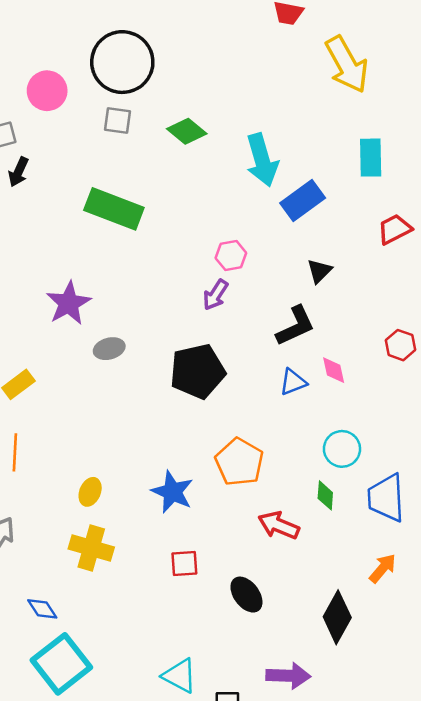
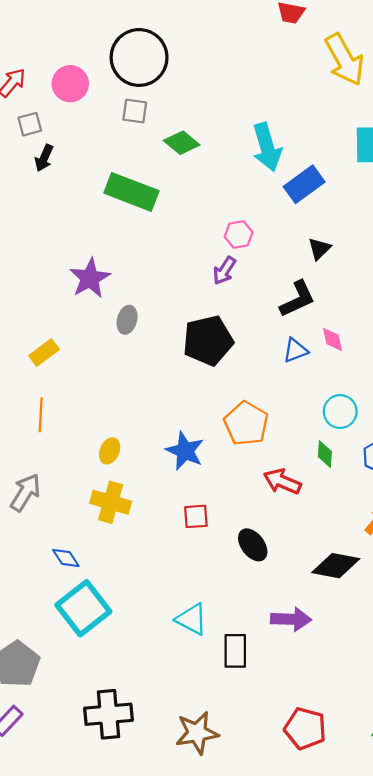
green diamond: (187, 131) -> (182, 143), moved
gray ellipse: (109, 349) -> (127, 320), turned -60
black diamond: (337, 617) -> (336, 566), turned 72

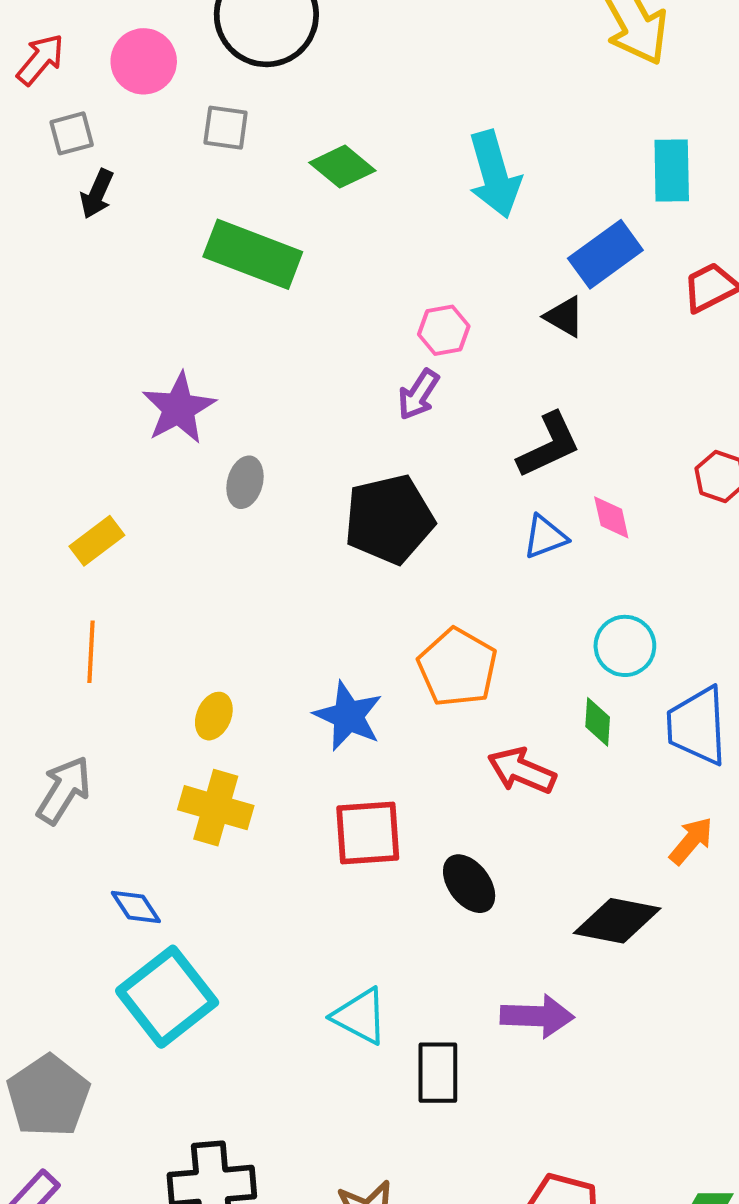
gray square: (135, 111) -> (226, 128), moved
blue rectangle: (304, 184) -> (605, 254), moved
black triangle: (319, 249) -> (565, 317), moved, turned -45
red square: (196, 516) -> (368, 833), size x1.5

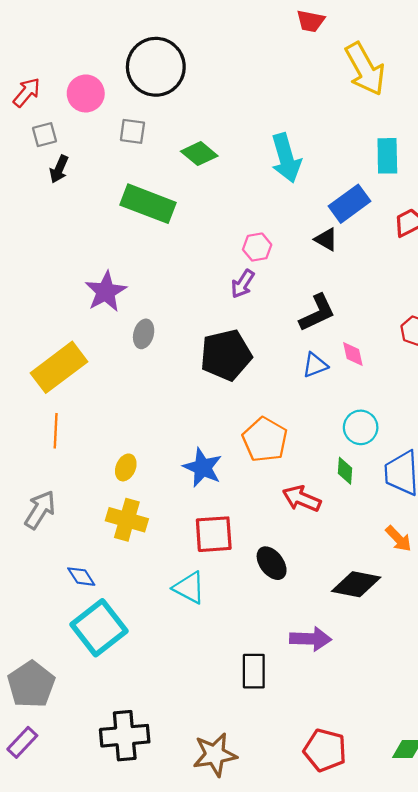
yellow rectangle: (97, 541) -> (59, 367), size x1.8
orange arrow: (691, 841) -> (398, 539), turned 96
cyan triangle: (360, 1016) -> (189, 588), moved

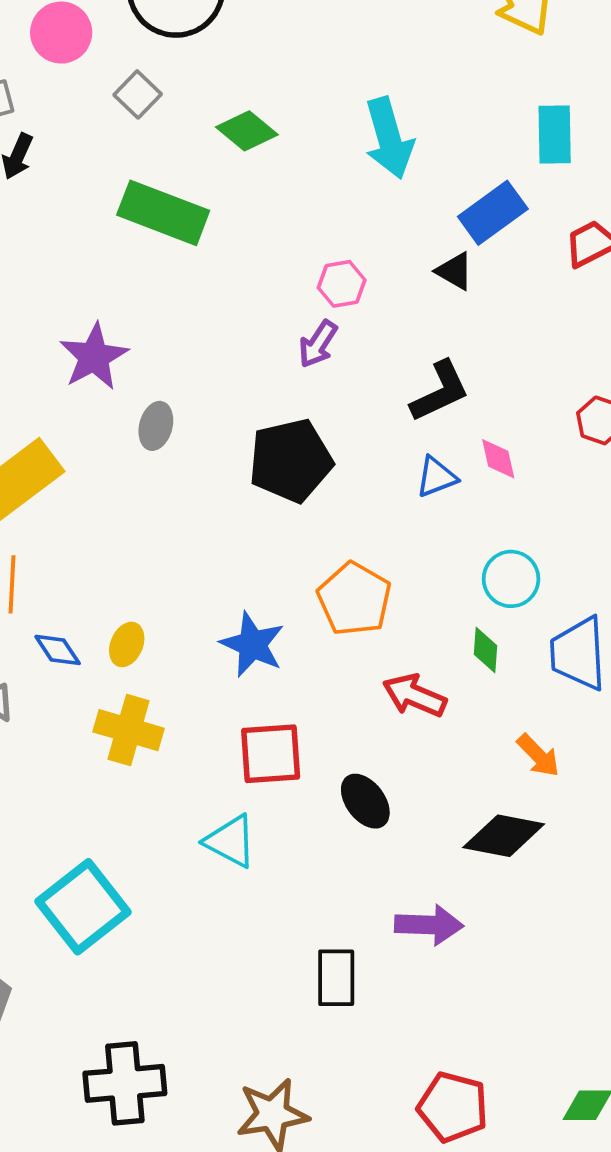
gray square: (132, 131) -> (138, 94), turned 36
orange arrow: (398, 539) -> (538, 756), moved
blue diamond: (81, 577) -> (58, 650), moved

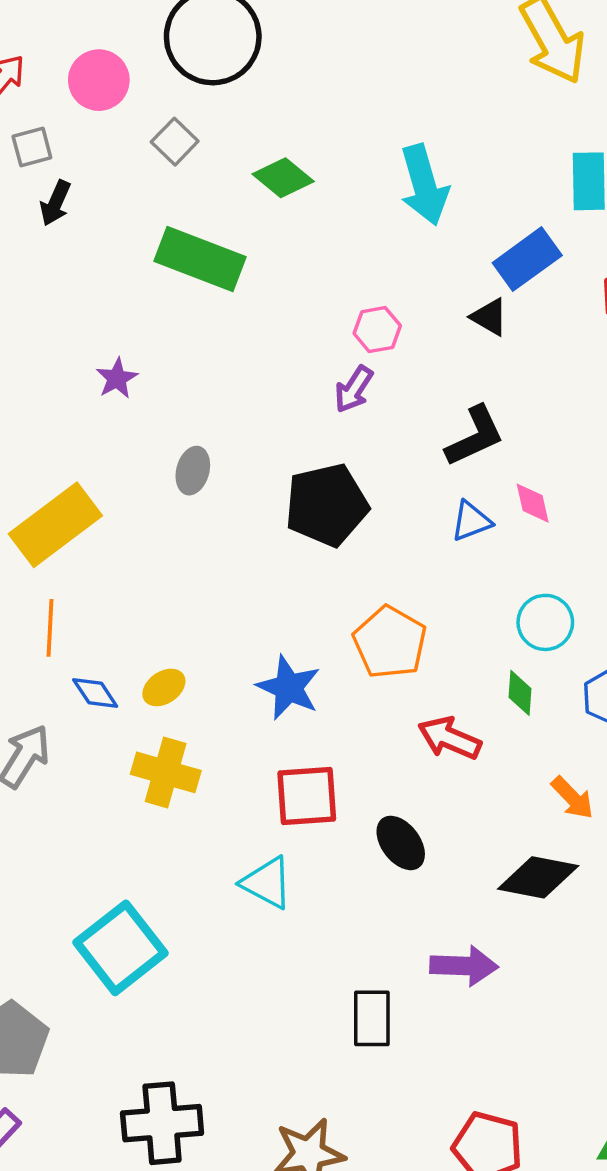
purple star: (94, 357) -> (117, 378), moved, size x0.6
yellow ellipse: (127, 644) -> (164, 687), turned 33

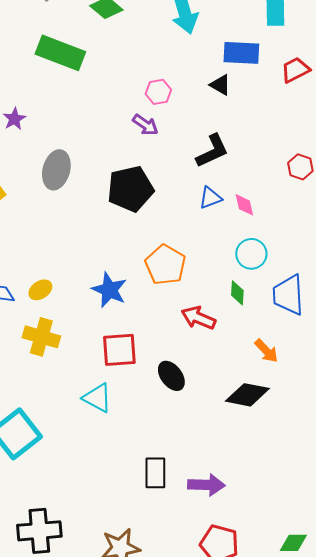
blue rectangle: (527, 259) -> (241, 53), turned 39
purple arrow: (354, 389) -> (145, 125), turned -88
gray ellipse: (193, 471) -> (56, 170), size x1.5
pink diamond: (533, 503) -> (244, 205), moved
purple arrow: (464, 966) -> (206, 485), moved

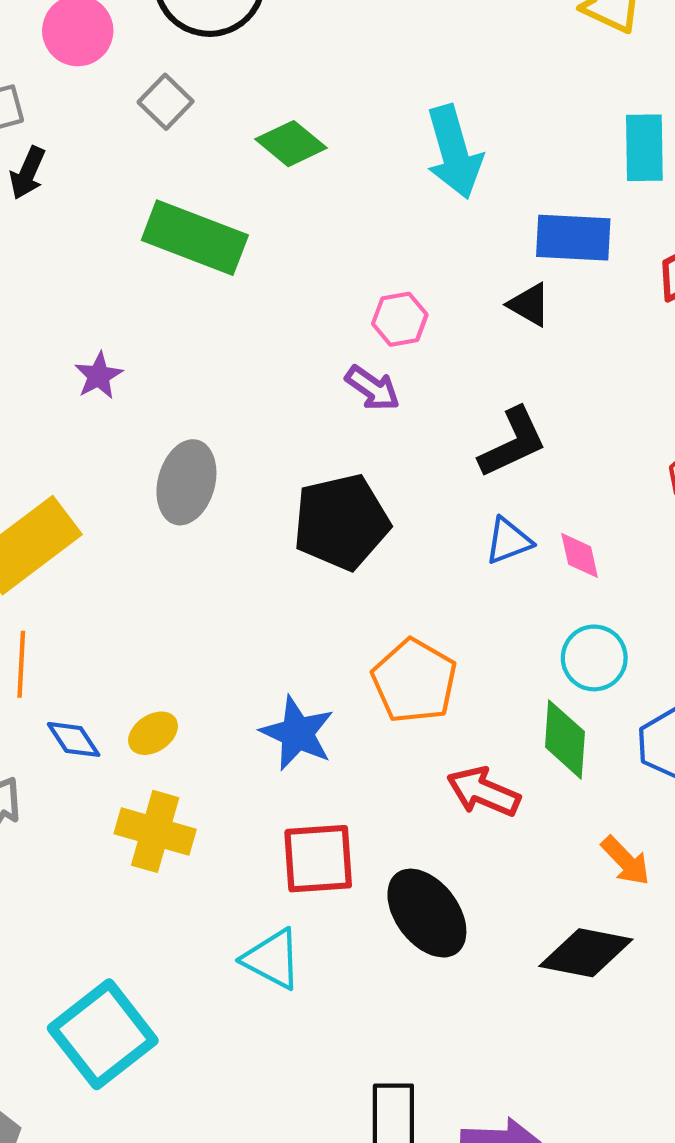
green diamond: (237, 293) -> (565, 739), size x1.5
black ellipse: (171, 376) -> (427, 913), size x1.4

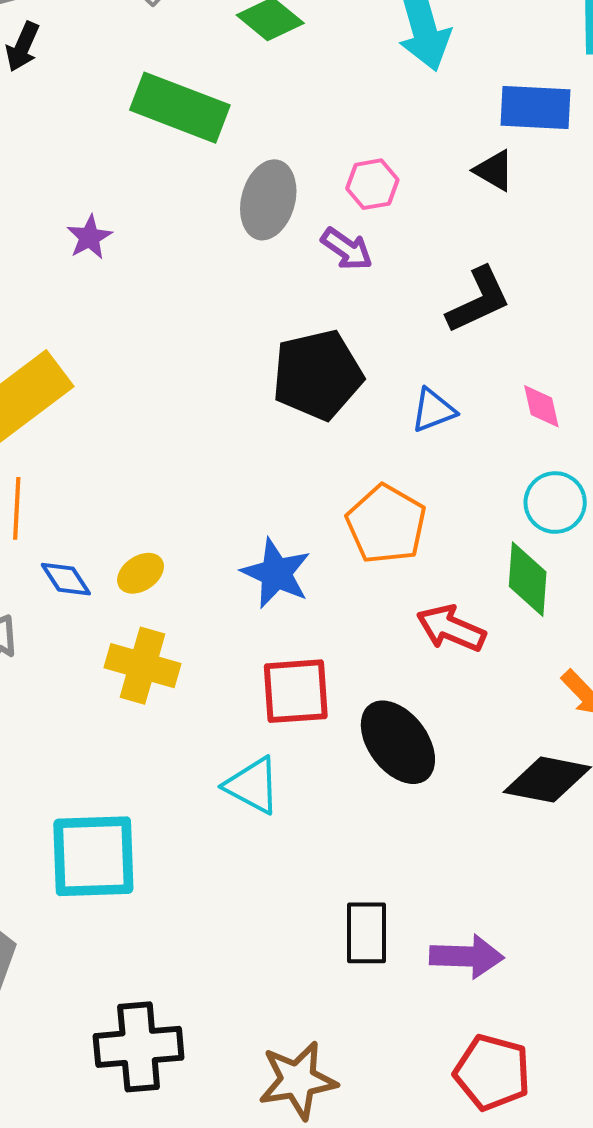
gray ellipse: (186, 482) -> (268, 200), moved
blue triangle: (508, 541) -> (433, 410), moved
cyan square: (103, 1034) -> (93, 856), turned 36

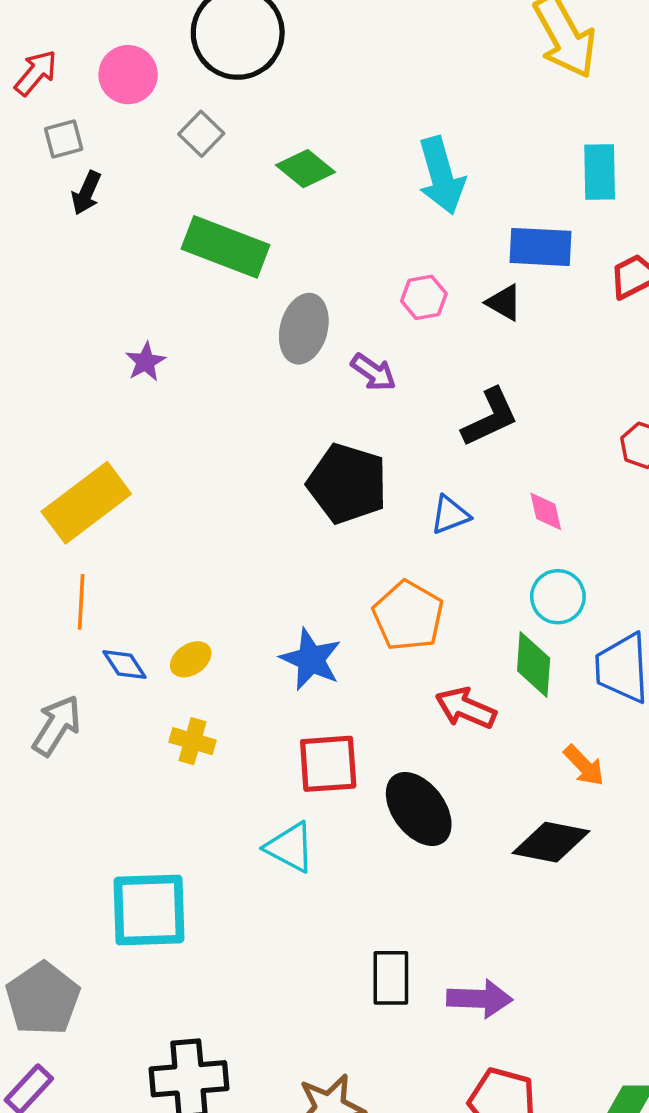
pink hexagon: (372, 184) -> (424, 297), moved
black pentagon: (317, 375) -> (347, 484), turned 30
yellow cross: (142, 666) -> (192, 741), size x0.7

